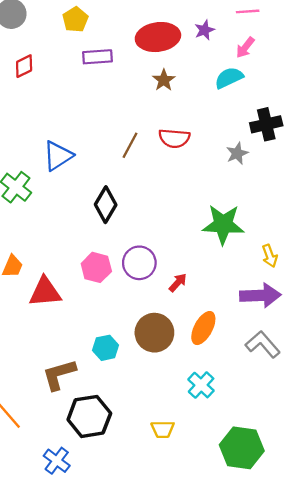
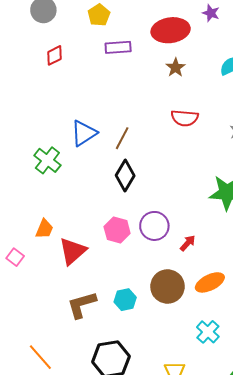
purple star: (205, 30) -> (211, 13), moved, turned -30
brown line: (130, 145) -> (122, 138), moved
red triangle: (45, 292) -> (73, 251), turned -36
orange ellipse: (203, 328) -> (210, 282), turned 36
brown L-shape: (59, 375) -> (82, 305), moved

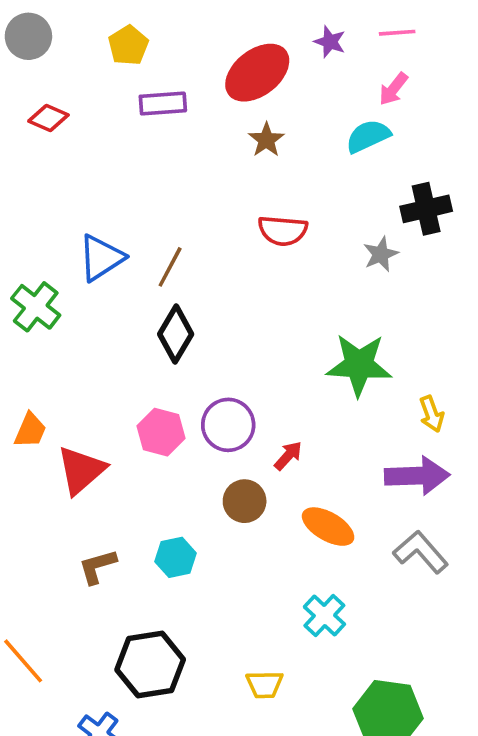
red ellipse: (171, 30) -> (257, 73), turned -30
red diamond: (54, 55) -> (48, 118), turned 50
orange ellipse: (210, 282) -> (328, 527), turned 56
brown circle: (167, 286) -> (245, 501), moved, size x0.7
brown L-shape: (82, 305) -> (97, 566), size x0.7

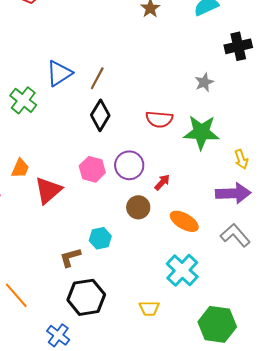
red semicircle: (283, 231) -> (159, 119), moved
gray star: (381, 254) -> (204, 82), moved
brown L-shape: (97, 566) -> (70, 257), moved
cyan cross: (324, 616) -> (182, 270), size x1.4

